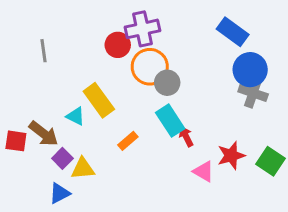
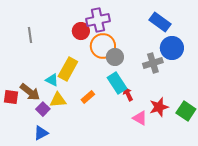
gray cross: (253, 93) -> (153, 63), moved, turned -36
yellow rectangle: (99, 100) -> (68, 69), turned 65
yellow triangle: (83, 169) -> (58, 100), moved

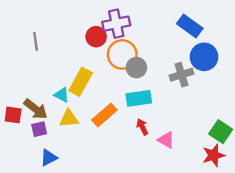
cyan rectangle: (117, 83) -> (139, 98), turned -65
red arrow: (128, 94) -> (142, 127), moved
orange rectangle: (88, 97) -> (104, 115), size x1.5
red star: (159, 107) -> (214, 155), moved
purple square: (43, 109) -> (39, 129), moved, turned 32

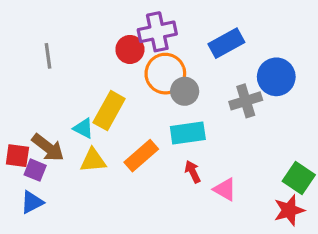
blue rectangle: (190, 26) -> (226, 43), moved, turned -65
purple square: (39, 129) -> (35, 170), moved, turned 35
blue triangle: (49, 158) -> (32, 202), moved

